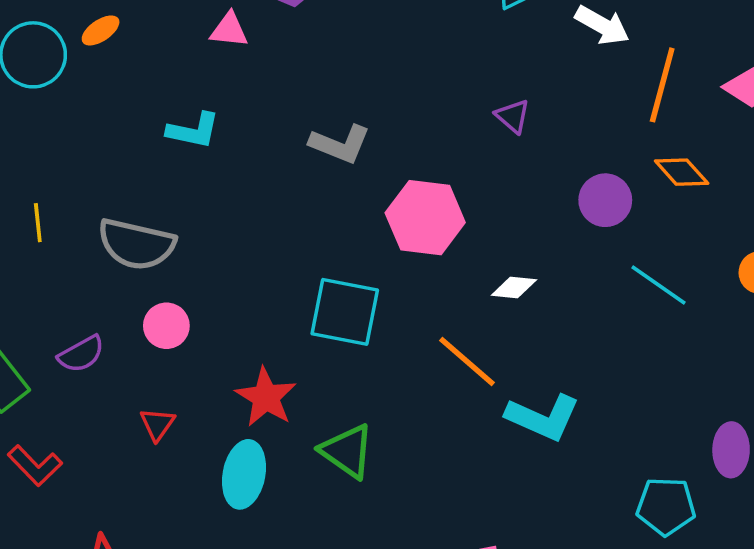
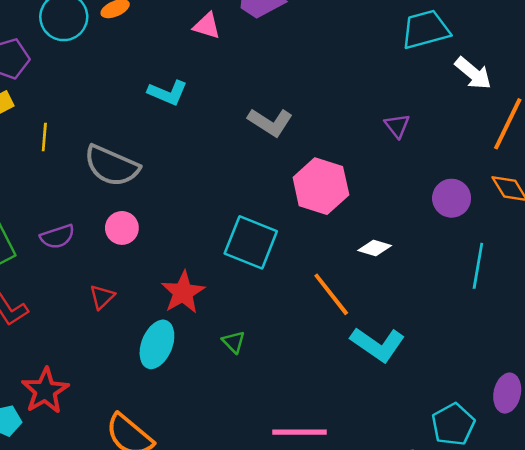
cyan line: (659, 285) -> (478, 266), turned 54
green triangle: (347, 451) -> (234, 342), size x0.6
cyan pentagon: (666, 506) -> (453, 424), turned 30

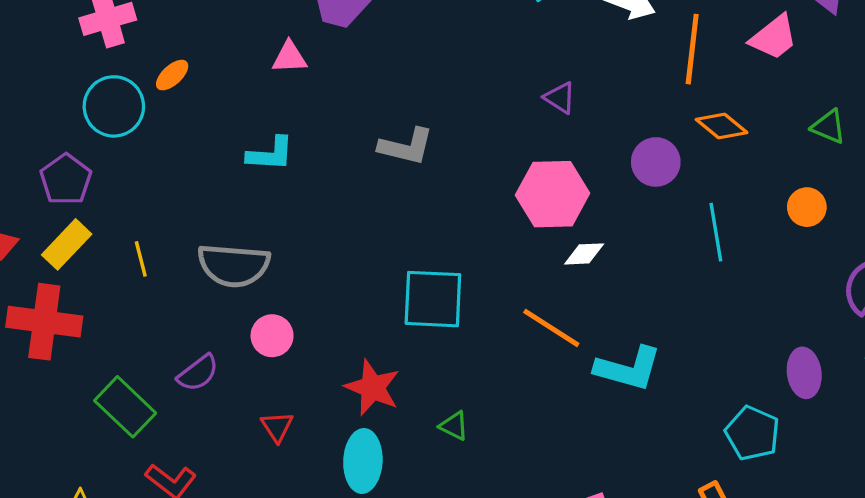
pink hexagon: (321, 186) -> (553, 194), moved

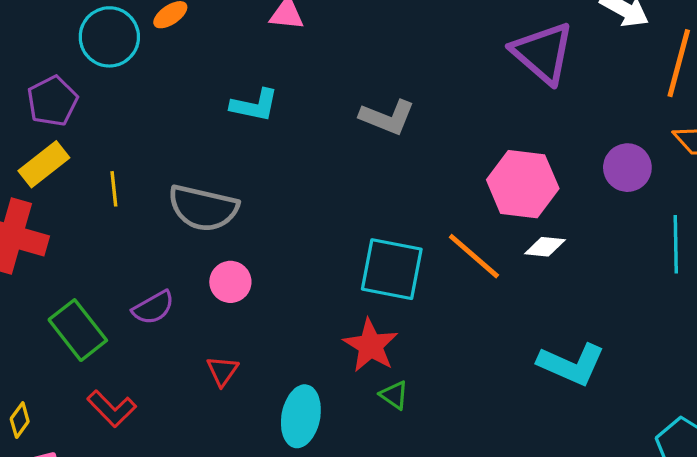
purple triangle: (560, 98) -> (543, 53), moved, size x2.0
orange line: (551, 328) -> (474, 256), moved
red star: (372, 388) -> (371, 345), moved

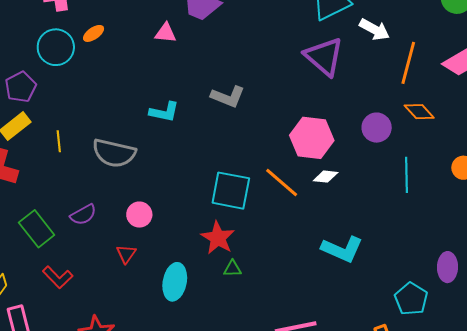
cyan L-shape: (254, 105) -> (164, 112), moved
pink circle: (230, 282) -> (139, 215), moved
green triangle: (394, 395) -> (232, 269), turned -36

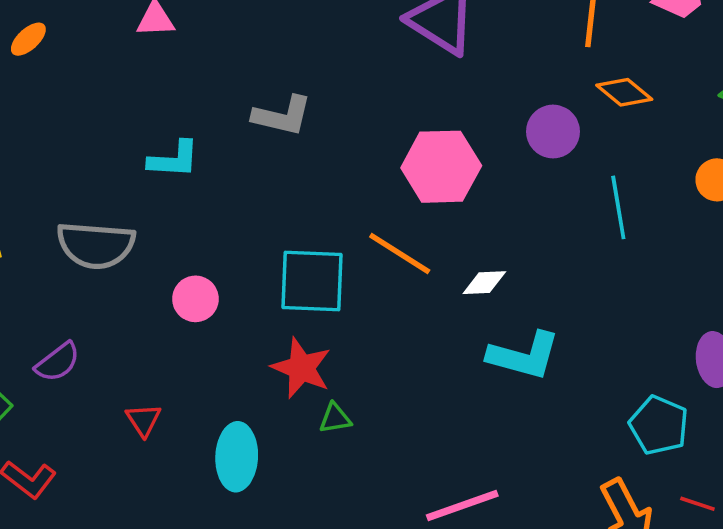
white diamond: (326, 177) -> (484, 283), moved
pink circle: (139, 215) -> (195, 299), moved

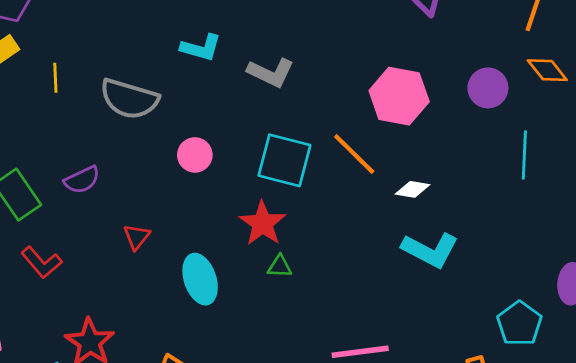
gray L-shape: (282, 116) -> (271, 73), moved
cyan ellipse: (237, 457) -> (200, 279), turned -33

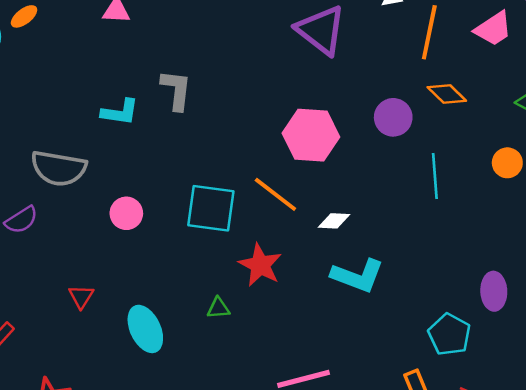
gray L-shape: (271, 73) -> (176, 90), moved, turned -102
purple semicircle: (82, 180) -> (21, 220), moved
red star: (263, 223) -> (260, 265), moved

